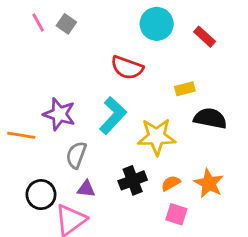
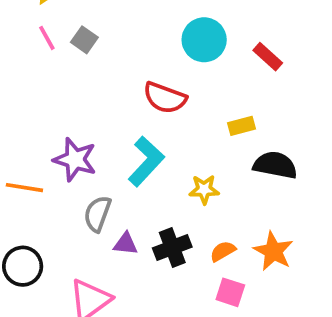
yellow star: (157, 137) -> (204, 189), size x0.6
purple triangle: (86, 189) -> (126, 244), moved
black circle: (41, 195) -> (23, 266), moved

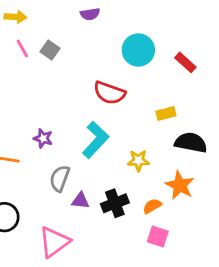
purple star: (75, 160) -> (43, 138), size x0.6
orange star: (273, 251) -> (180, 185), moved

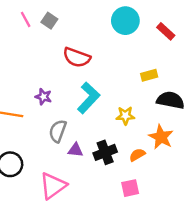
red semicircle: (109, 93) -> (77, 57), moved
pink square: (158, 236) -> (130, 188), moved, turned -30

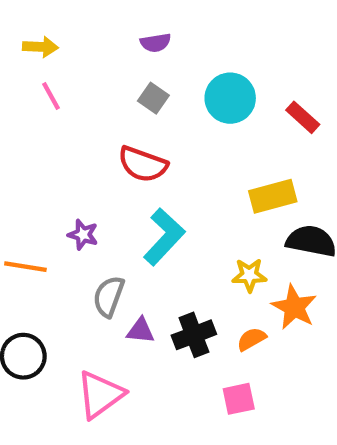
gray square: (49, 21) -> (153, 98), moved
yellow rectangle: (149, 75) -> (273, 196), size x1.5
yellow star: (125, 116) -> (249, 275), moved

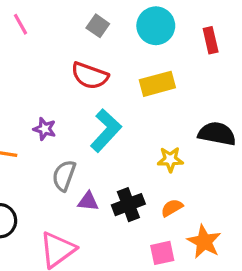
red rectangle: (303, 117) -> (211, 40), turned 35
yellow rectangle: (273, 196) -> (157, 84), moved
orange star: (294, 307) -> (204, 242), moved

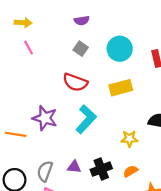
purple star: (45, 129) -> (45, 118), size x1.6
gray semicircle: (64, 176) -> (45, 171), moved

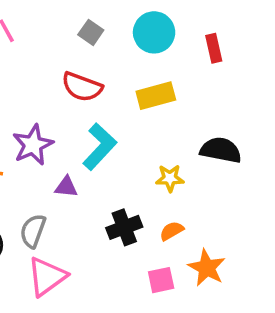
purple star: (45, 118) -> (33, 145), turned 30
purple triangle: (74, 167) -> (66, 187), moved

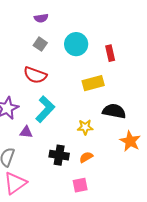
yellow rectangle: (156, 96) -> (93, 83), moved
black cross: (124, 227) -> (59, 155), turned 30
orange star: (207, 268) -> (130, 141), moved

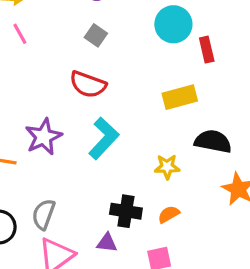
cyan circle: (76, 44) -> (173, 24), moved
purple triangle: (26, 132) -> (107, 243), moved

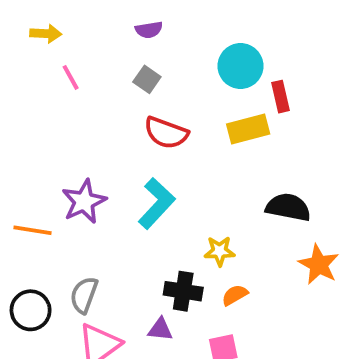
pink line: (20, 34) -> (71, 77), moved
red semicircle: (88, 84) -> (166, 133), moved
yellow rectangle: (180, 97) -> (248, 129), moved
yellow star: (167, 167) -> (219, 251), moved

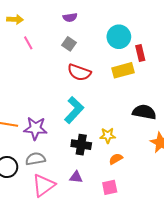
purple star: (84, 202) -> (35, 128), moved, turned 30
black cross: (183, 291) -> (81, 145), moved
gray semicircle: (84, 295) -> (35, 159), turned 60

